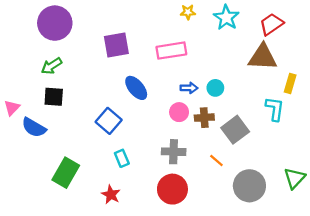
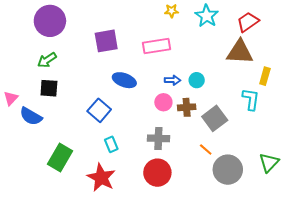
blue ellipse: (136, 88) -> (124, 80), turned -30
orange line: (216, 161) -> (206, 149), moved
red star: (111, 195) -> (101, 178), size x1.6

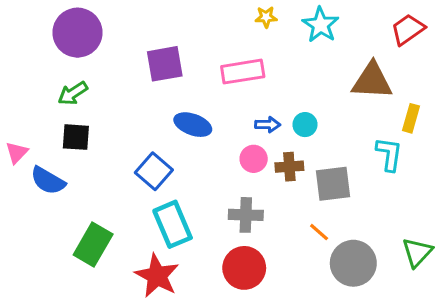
red trapezoid: (248, 22) -> (408, 29), moved
gray square: (215, 118) -> (333, 184), turned 30
cyan rectangle: (111, 144) -> (173, 224), size x1.8

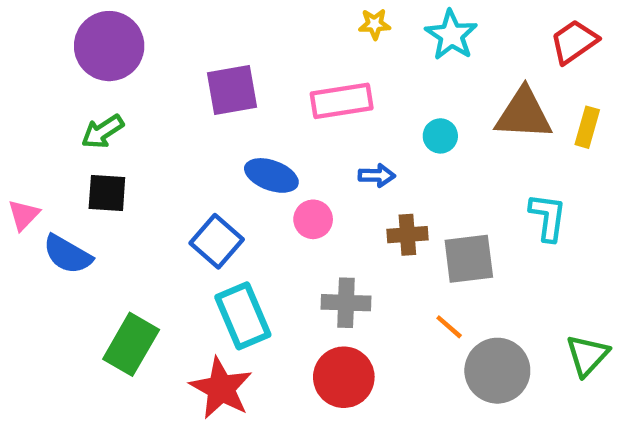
yellow rectangle: (411, 118) -> (587, 127), moved
cyan circle: (305, 125) -> (440, 136), moved
pink circle: (254, 159) -> (313, 219), moved

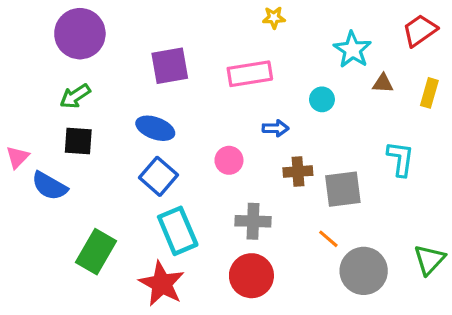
cyan star: (451, 35) -> (352, 50), moved
brown triangle: (524, 114) -> (383, 83), size x0.5
blue ellipse: (271, 175) -> (155, 128), moved

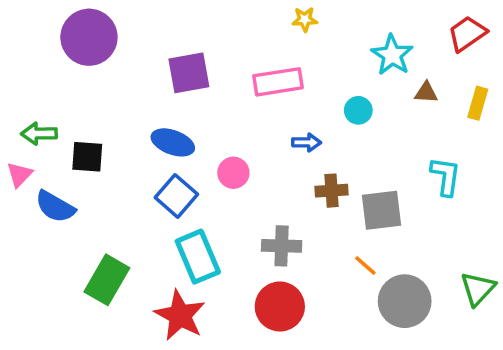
green arrow: (75, 96) -> (39, 134), moved, turned 32
pink circle: (229, 160) -> (233, 173), moved

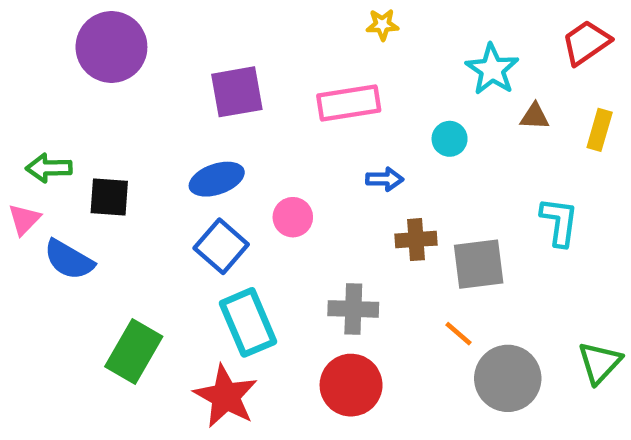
blue ellipse: (173, 142) -> (217, 179), turned -39

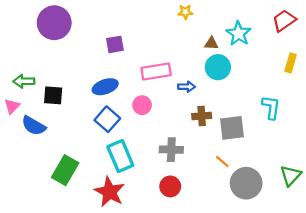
purple square: (237, 92) -> (115, 44), size x0.7
pink rectangle: (349, 103) -> (156, 72), moved
brown triangle: (535, 116) -> (211, 43), moved
cyan circle: (450, 139) -> (218, 67), size x1.5
red circle: (351, 385) -> (170, 186), size x0.7

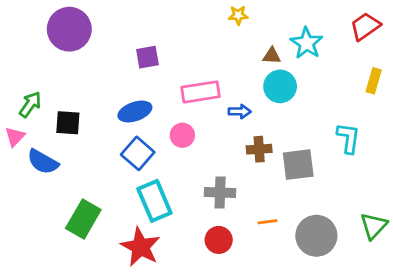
green arrow: (24, 81) -> (30, 105), turned 126
orange line: (222, 162) -> (268, 222), moved, turned -48

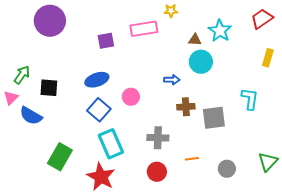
pink rectangle: (201, 92) -> (144, 29), moved
gray circle: (316, 236) -> (227, 169), size x0.6

